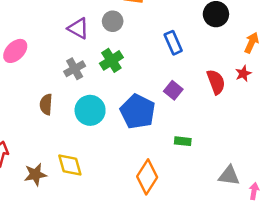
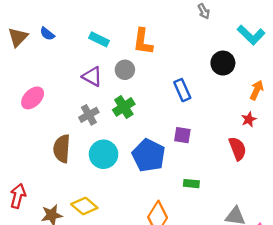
red semicircle: (216, 82) -> (238, 149), moved
purple square: (173, 90) -> (182, 135), turned -30
brown semicircle: (46, 104) -> (62, 149), size x1.4
yellow diamond: (70, 165) -> (84, 206), turned -35

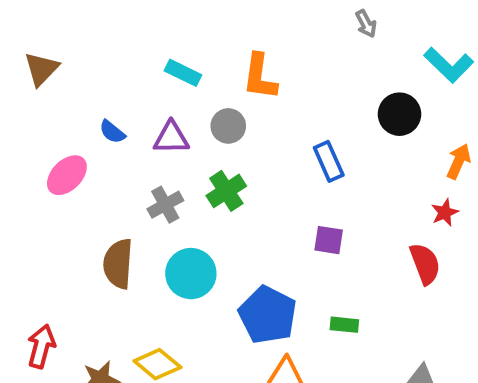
blue semicircle: (47, 34) -> (112, 132), moved
purple triangle: (92, 77) -> (171, 138), turned -30
blue pentagon: (149, 155) -> (268, 315), moved

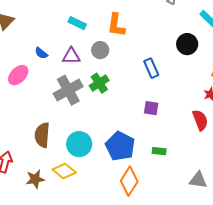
gray cross: (165, 205) -> (68, 90), size x1.6
brown semicircle: (118, 264) -> (42, 135), moved
cyan circle: (191, 274) -> (79, 144), moved

